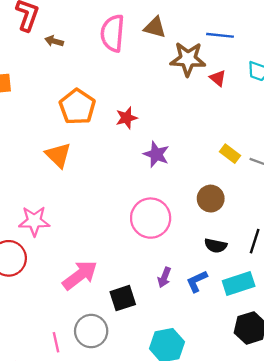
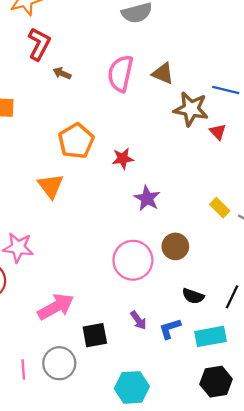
brown circle: (211, 199) -> (175, 246), moved
purple arrow: (164, 277) -> (138, 320), turned -66

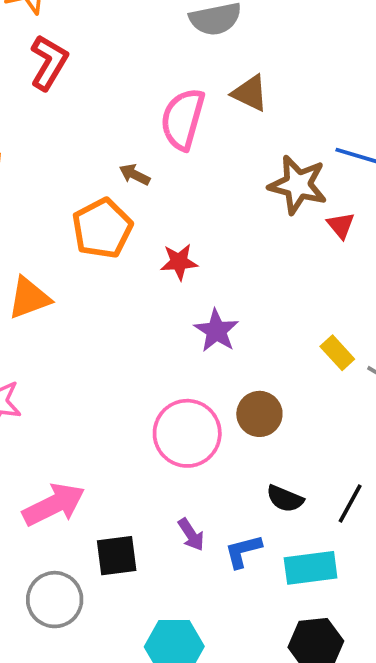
brown arrow: (62, 73) -> (135, 175), moved
brown triangle: (163, 73) -> (250, 93), moved
orange triangle: (51, 186) -> (29, 298), moved, turned 44

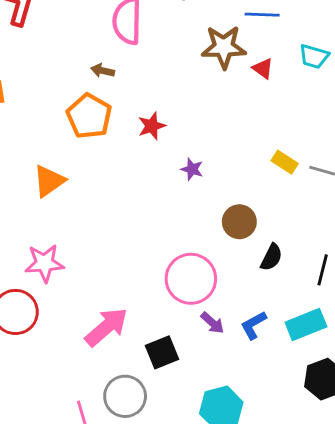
purple star: (216, 331) -> (192, 169), size x0.7
pink circle: (187, 433) -> (191, 279), moved
black semicircle: (285, 499) -> (271, 257), moved, turned -72

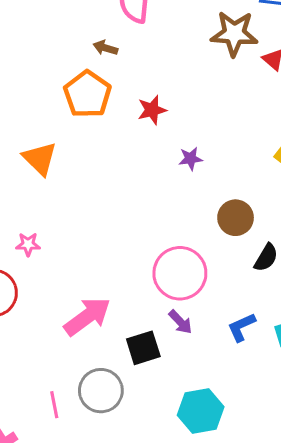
purple star: (192, 169) -> (191, 159), turned -30
orange triangle: (49, 181) -> (40, 159), turned -45
pink star: (44, 263) -> (28, 244), size x0.6
purple arrow: (212, 323) -> (180, 322), moved

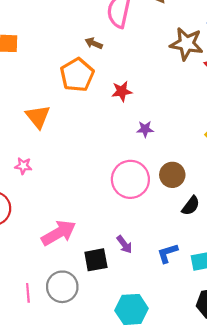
pink star: (28, 244) -> (23, 166), moved
pink circle: (180, 273) -> (130, 179), moved

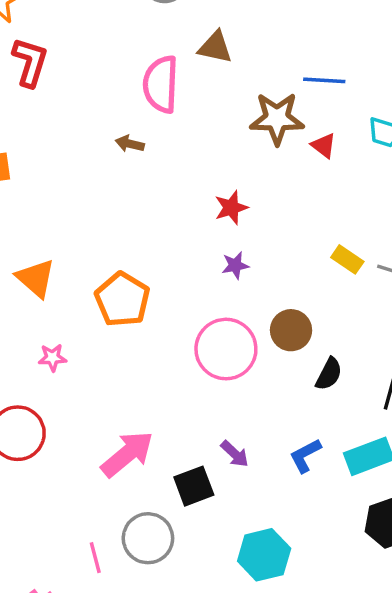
orange pentagon: (77, 75) -> (122, 299), moved
red star: (122, 91) -> (231, 208), moved
orange triangle: (38, 117) -> (36, 278), moved

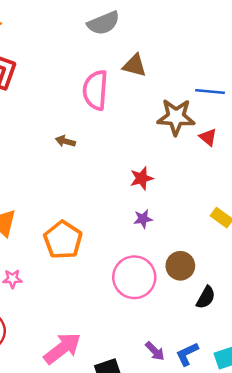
brown arrow: (130, 144) -> (65, 141), moved
purple arrow: (235, 454) -> (155, 351), moved

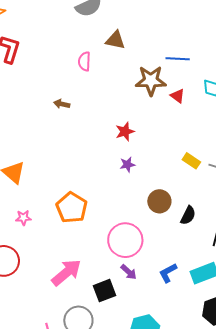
pink semicircle: (95, 90) -> (84, 61), size x0.6
orange pentagon: (63, 240) -> (72, 208), moved
pink circle: (134, 277) -> (125, 240), moved
black semicircle: (206, 297) -> (188, 215), moved
purple arrow: (155, 351) -> (129, 272), moved

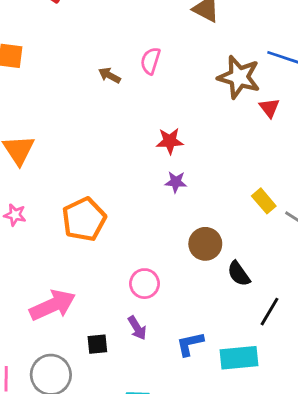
pink semicircle: (84, 61) -> (150, 61), moved
red star: (125, 132) -> (170, 141), moved
black semicircle: (188, 215) -> (239, 274), turned 102
pink circle: (125, 240) -> (145, 284), size x0.6
black square: (104, 291) -> (97, 344), size x0.7

